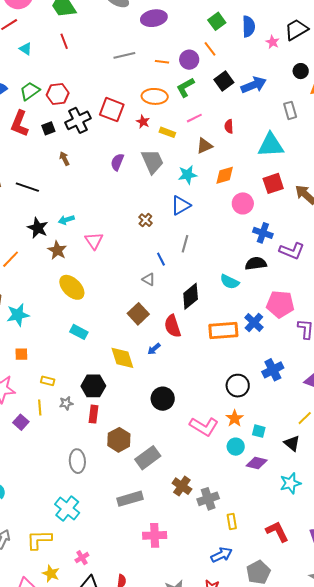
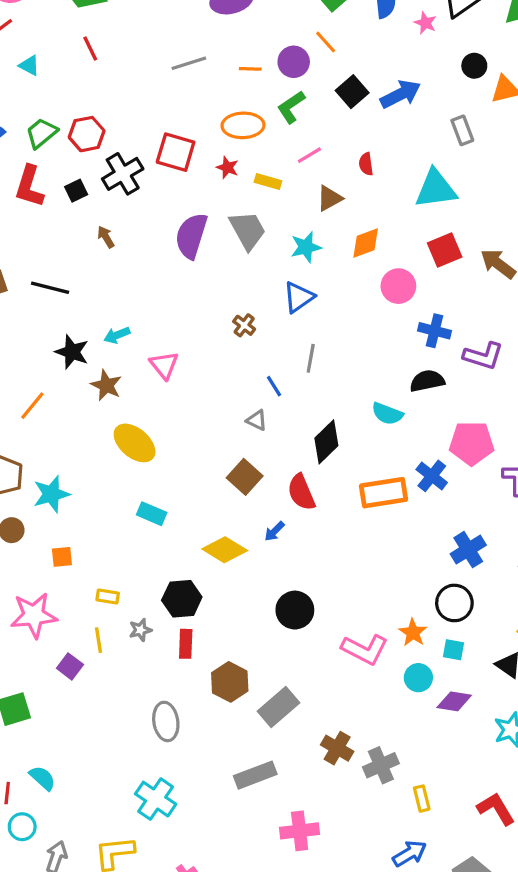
purple semicircle: (117, 162) -> (191, 236), size x1.6
yellow diamond: (122, 358) -> (225, 550), turned -36
black circle: (238, 386) -> (454, 603), moved

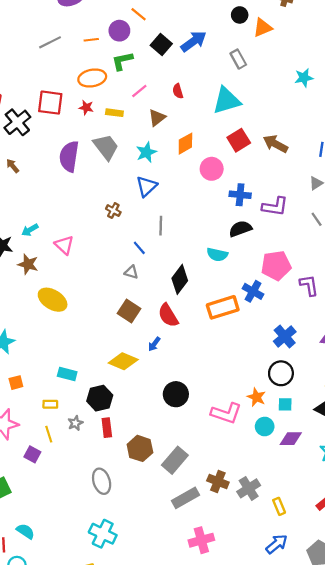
green L-shape: (291, 107) -> (122, 61), turned 30
cyan rectangle: (152, 514) -> (67, 374), moved
gray rectangle: (255, 775) -> (186, 498), moved

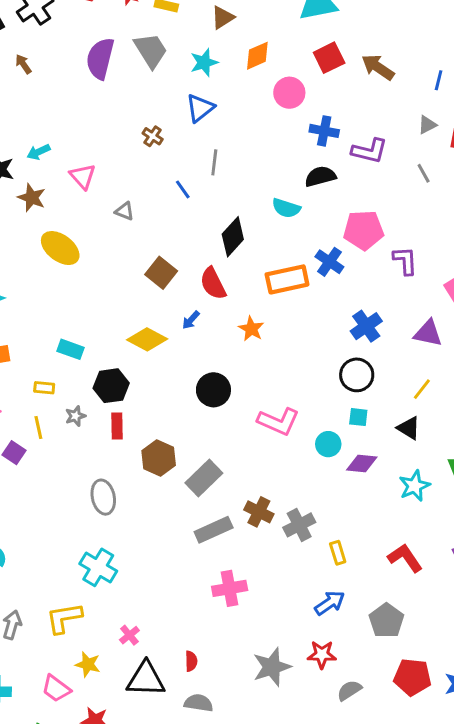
gray triangle: (131, 272) -> (125, 211), moved
orange star: (256, 397) -> (251, 329), moved

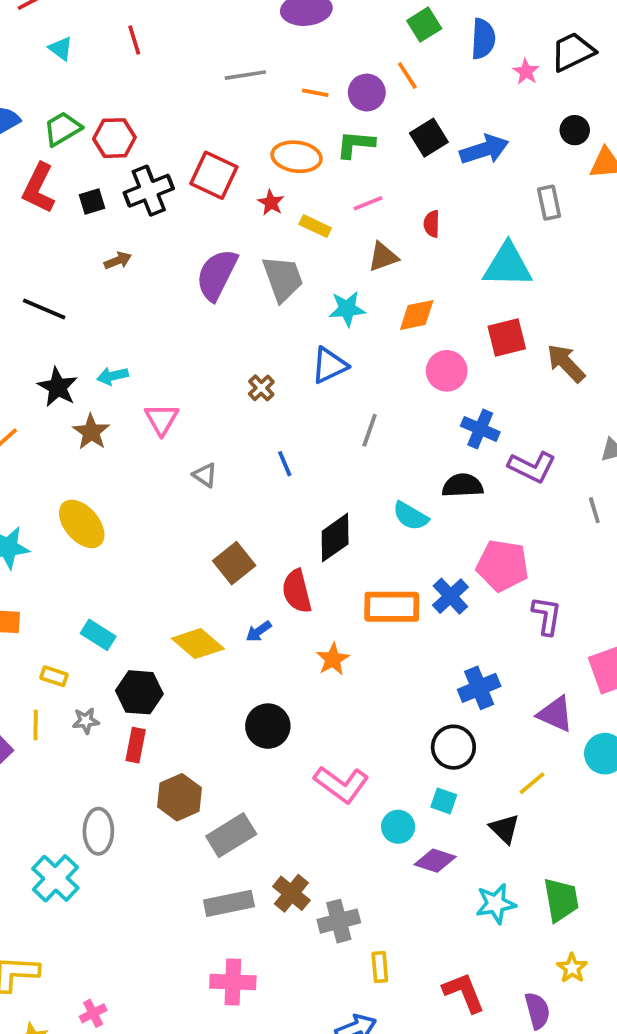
brown arrow: (23, 64) -> (118, 261), turned 90
gray line: (214, 162) -> (370, 430), moved
yellow ellipse: (60, 248) -> (82, 524), moved
cyan cross: (98, 567) -> (55, 878), moved

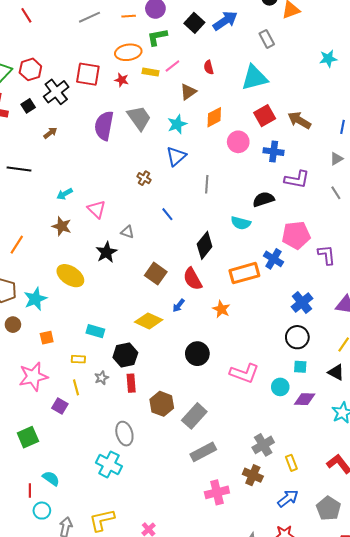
yellow rectangle: (315, 226) -> (150, 72), moved
black star: (58, 387) -> (106, 252), moved, turned 30
blue cross: (480, 429) -> (274, 152), moved
brown cross: (291, 893) -> (253, 475), moved

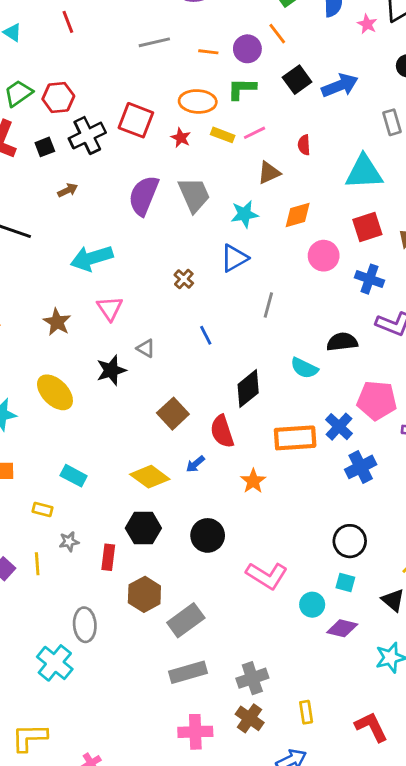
cyan arrow: (65, 194) -> (92, 258), moved, size x1.8
blue cross: (302, 303) -> (361, 467), moved
black hexagon: (125, 355) -> (143, 528), moved
yellow line: (76, 387) -> (37, 564), moved
gray cross: (263, 445) -> (252, 678), moved

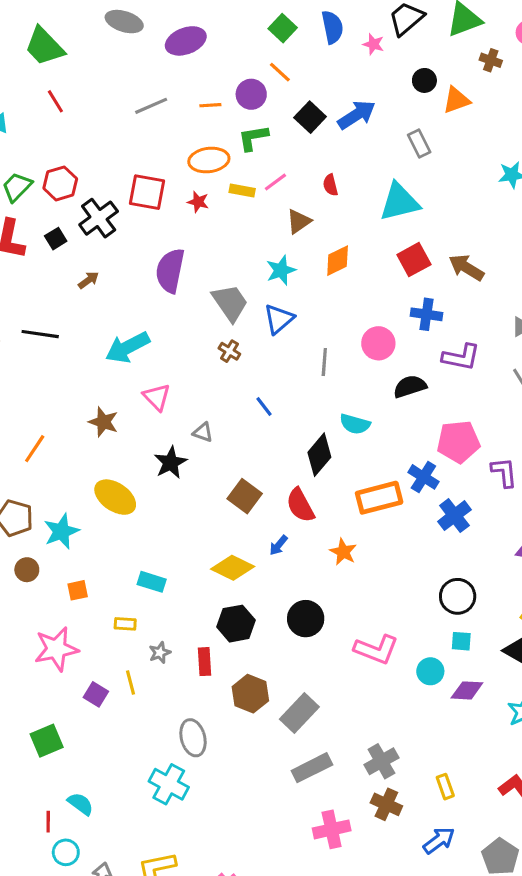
gray trapezoid: (194, 195) -> (230, 303), moved
pink circle: (324, 256) -> (378, 343), moved
cyan semicircle: (304, 368) -> (355, 424), moved

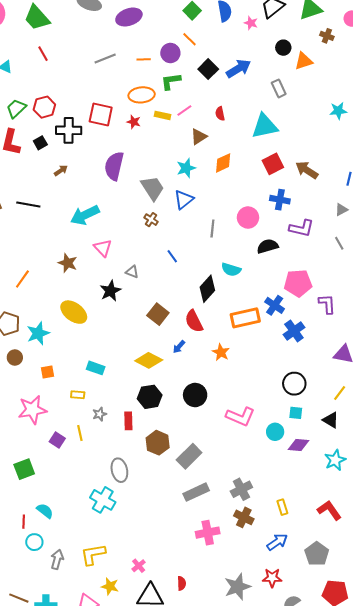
black cross: (99, 218) -> (69, 130), turned 35

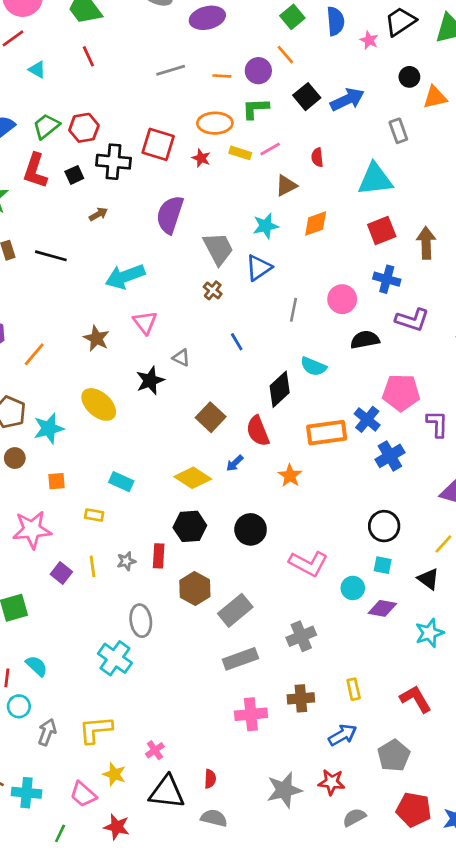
brown arrow: (307, 170) -> (426, 243), turned 50
gray star: (100, 414) -> (126, 561), moved
gray cross: (241, 489) -> (301, 636), moved
brown cross: (244, 517) -> (301, 698), turned -36

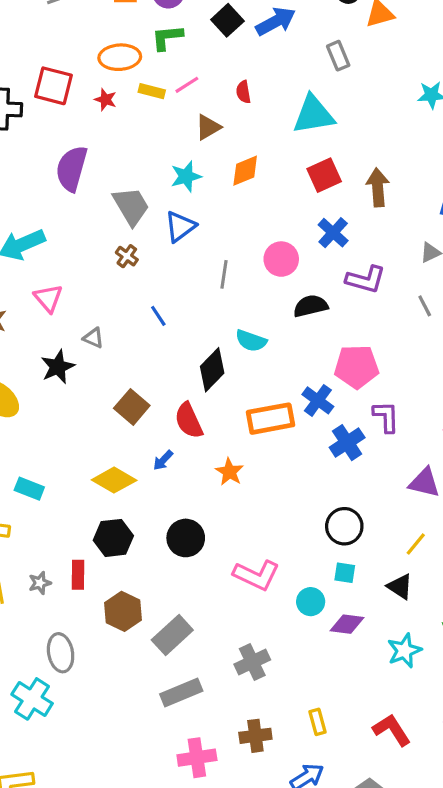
blue cross: (387, 279) -> (333, 233), turned 30
purple L-shape: (437, 424) -> (386, 417), moved

